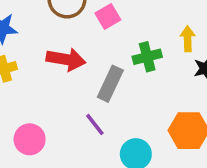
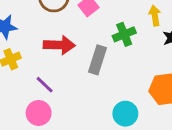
purple line: (95, 124) -> (45, 85), moved

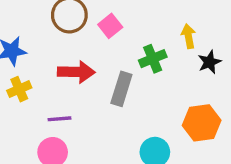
purple line: (45, 85) -> (59, 119), turned -48

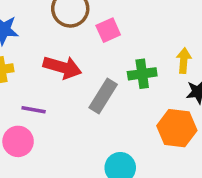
orange hexagon: (202, 123) -> (177, 128), moved

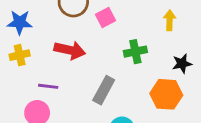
yellow arrow: (184, 61) -> (170, 20), moved
gray rectangle: (103, 96) -> (104, 90), moved

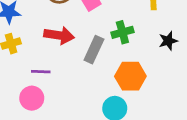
gray rectangle: (104, 90) -> (94, 50), moved
orange hexagon: (166, 94) -> (130, 76), moved

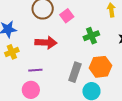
gray rectangle: (94, 50) -> (75, 72), moved

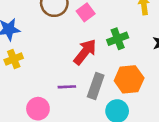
red arrow: (46, 43) -> (85, 52), moved, turned -55
purple line: (35, 70) -> (67, 87), moved

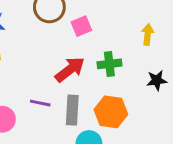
gray rectangle: (96, 86) -> (72, 110), turned -30

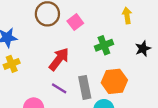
red arrow: (70, 69) -> (59, 59), moved
purple line: (40, 103) -> (59, 88), turned 35

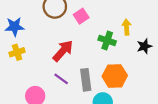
yellow arrow: (127, 15) -> (127, 27), moved
green cross: (104, 45) -> (107, 40), turned 36

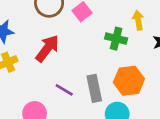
red arrow: (63, 51) -> (47, 48), moved

